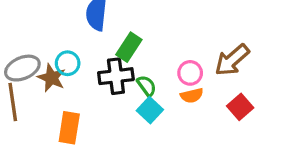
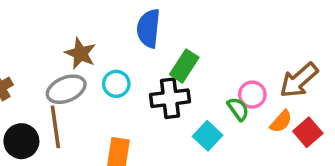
brown star: (51, 78) -> (80, 53), moved
green semicircle: (147, 86) -> (238, 109), moved
orange semicircle: (192, 96) -> (281, 121), moved, turned -35

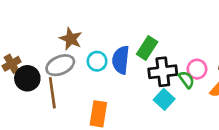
blue semicircle: (149, 28) -> (121, 60), moved
black cross: (170, 98) -> (163, 72), moved
black circle: (21, 141) -> (27, 78), moved

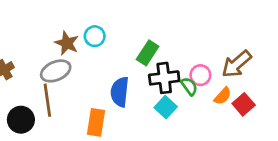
blue semicircle: (121, 60) -> (120, 92), moved
cyan circle: (97, 61) -> (95, 36), moved
black circle: (27, 78) -> (21, 120), moved

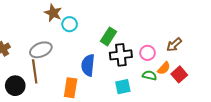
brown star: (67, 43) -> (53, 13), moved
brown arrow: (237, 64) -> (174, 45), size x0.7
green semicircle: (189, 86) -> (150, 75), moved, turned -40
cyan square: (166, 107) -> (123, 87), moved, turned 35

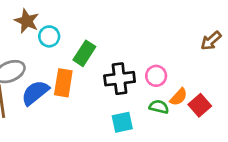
green rectangle: (109, 36) -> (84, 53), moved
brown arrow: (174, 45) -> (211, 41), moved
blue semicircle: (88, 65) -> (35, 93), moved, turned 45
orange rectangle: (71, 88) -> (63, 83), moved

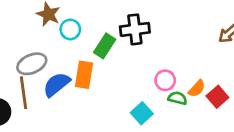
pink circle: (156, 76) -> (165, 80), moved
black cross: (120, 79) -> (135, 29), moved
cyan square: (122, 122) -> (142, 113), turned -30

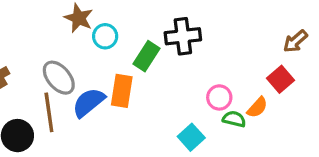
gray ellipse: (32, 64) -> (59, 78), turned 72
red square: (217, 97) -> (280, 79), moved

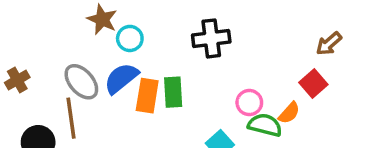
green rectangle: (146, 56) -> (173, 92), moved, turned -36
blue semicircle: (89, 102) -> (121, 78), moved
green semicircle: (234, 119) -> (265, 125), size x1.4

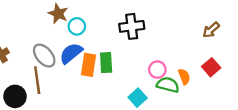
red square: (313, 83) -> (211, 67), moved
orange semicircle: (289, 113) -> (184, 77), turned -63

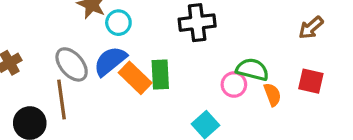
orange rectangle: (89, 65) -> (135, 78), turned -55
red square: (211, 67) -> (311, 81), turned -36
green semicircle: (168, 85) -> (252, 69), moved

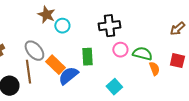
blue semicircle: (110, 61) -> (68, 76), moved
orange rectangle: (135, 78) -> (55, 65), moved
pink circle: (234, 85) -> (120, 50), moved

